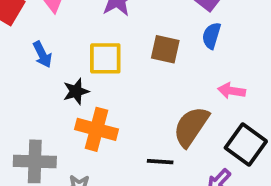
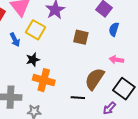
blue semicircle: (211, 36) -> (114, 29), moved
yellow square: (105, 58) -> (35, 30), moved, turned 30

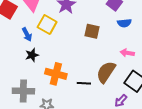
blue semicircle: (114, 29) -> (124, 23), turned -112
black star: (33, 60) -> (32, 55), moved
black line: (78, 98) -> (84, 83), moved

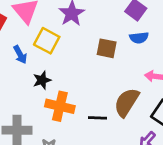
blue semicircle: (124, 23) -> (139, 38), moved
black star: (32, 55) -> (42, 80), moved

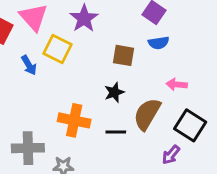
black star: (42, 80) -> (114, 92), moved

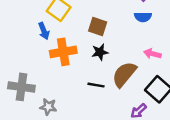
brown square: (124, 55) -> (98, 26), moved
blue arrow: (29, 65) -> (44, 31), moved
orange cross: (74, 120) -> (63, 52), moved, turned -30

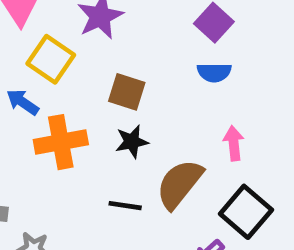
blue arrow: (44, 31) -> (23, 102), turned 147
pink arrow: (152, 54) -> (234, 143), turned 70

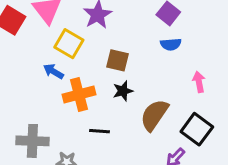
pink arrow: (234, 143) -> (199, 82), moved
black line: (125, 206) -> (100, 131), moved

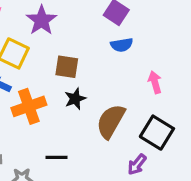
black line: (100, 131) -> (56, 157), moved

